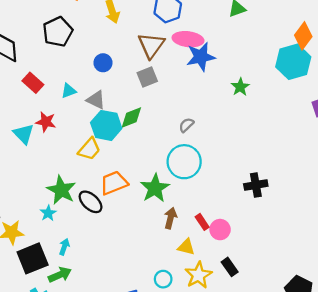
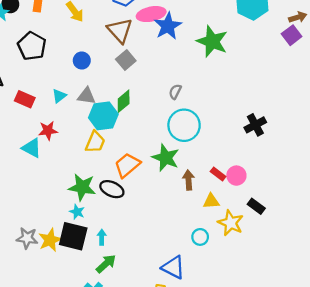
green star: (240, 87) -> (212, 41), size x1.8
black square: (33, 258) -> (73, 236), moved, turned -36

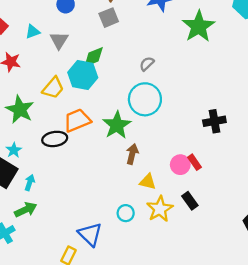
gray triangle: (86, 96) -> (59, 40), turned 36
cyan hexagon: (103, 116) -> (83, 75), moved
red rectangle: (218, 174) -> (194, 162), moved
green star: (82, 187) -> (20, 109), moved
black ellipse: (112, 189) -> (55, 139), turned -50

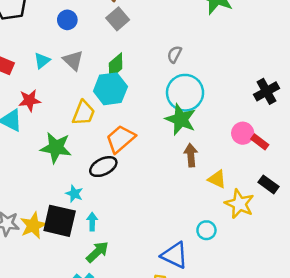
green star: (117, 125) -> (181, 119), moved
cyan star: (14, 150) -> (74, 194), moved
pink circle: (180, 165) -> (243, 133), moved
yellow triangle: (148, 182) -> (217, 179), turned 30
cyan circle: (126, 213) -> (206, 230), moved

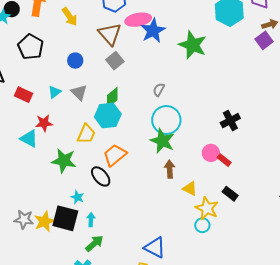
black ellipse: (103, 167) -> (101, 176), turned 75
cyan circle: (206, 230) -> (202, 225), moved

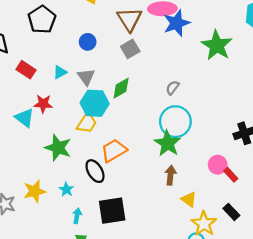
cyan hexagon: (108, 116) -> (95, 103), moved
black square: (65, 218) -> (112, 211), moved, turned -32
yellow star: (44, 221) -> (35, 191), moved

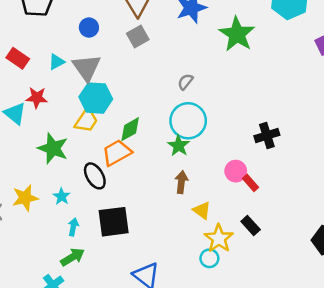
gray triangle: (86, 77) -> (87, 68), size x1.4
green diamond: (121, 88) -> (130, 129), moved
green star: (168, 143) -> (179, 146), size x0.7

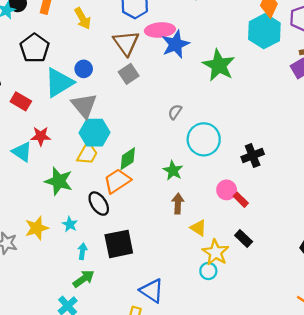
cyan triangle: (57, 62) -> (59, 83), moved, size x2.0
cyan circle: (188, 121) -> (204, 139), moved

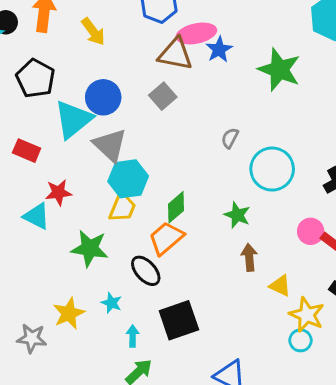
brown triangle: (126, 43) -> (175, 54), moved, turned -36
blue star: (175, 44) -> (219, 49), size x0.7
blue circle: (84, 69) -> (103, 97), size x1.5

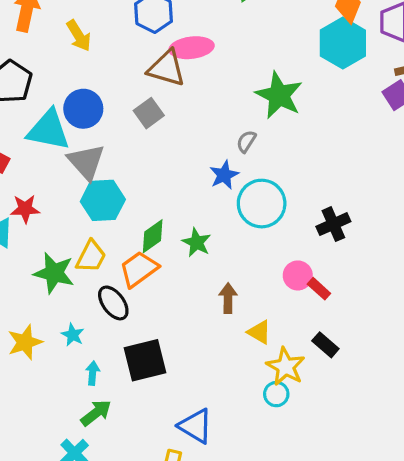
blue star: (219, 49) -> (224, 175), moved
cyan triangle: (73, 119) -> (48, 130), turned 45
gray semicircle: (230, 138) -> (246, 141), moved
yellow trapezoid: (122, 207) -> (91, 256), moved
green star: (237, 215) -> (197, 242), moved

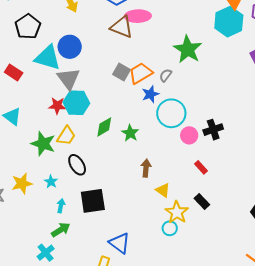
gray square: (149, 113) -> (122, 72), moved, turned -30
red star: (25, 209) -> (57, 106), moved
orange trapezoid: (139, 269) -> (141, 73), moved
pink circle: (298, 275) -> (189, 135), moved

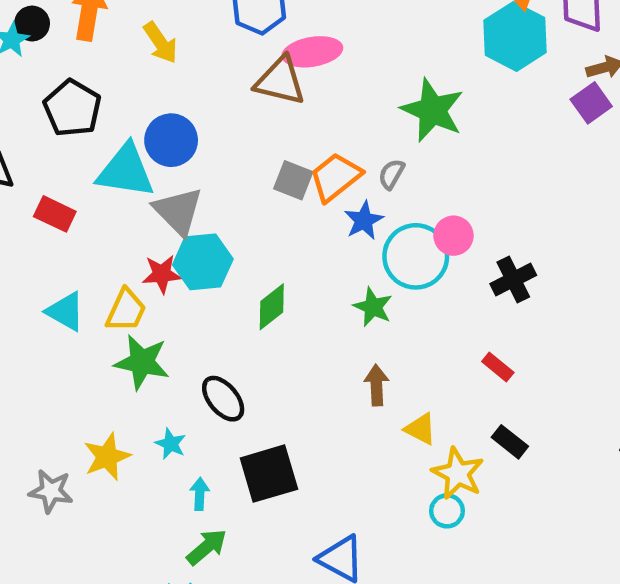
green star: (130, 133) -> (373, 307), moved
pink circle: (189, 135) -> (453, 236), moved
yellow trapezoid: (66, 136) -> (126, 310), moved

